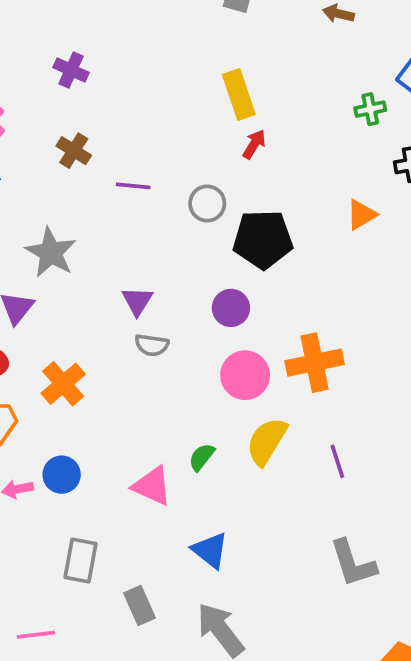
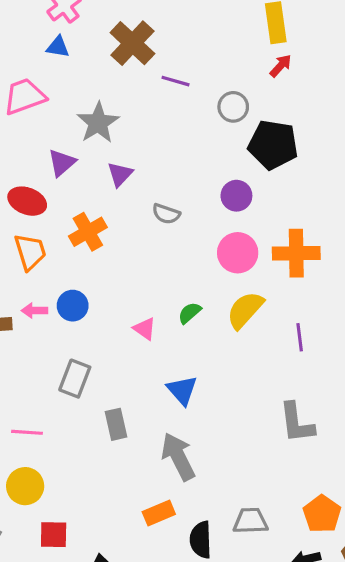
brown cross: (74, 151) -> (132, 43), size x1.6
purple triangle: (137, 301) -> (120, 174), moved
pink triangle: (152, 486) -> (145, 329), size x0.7

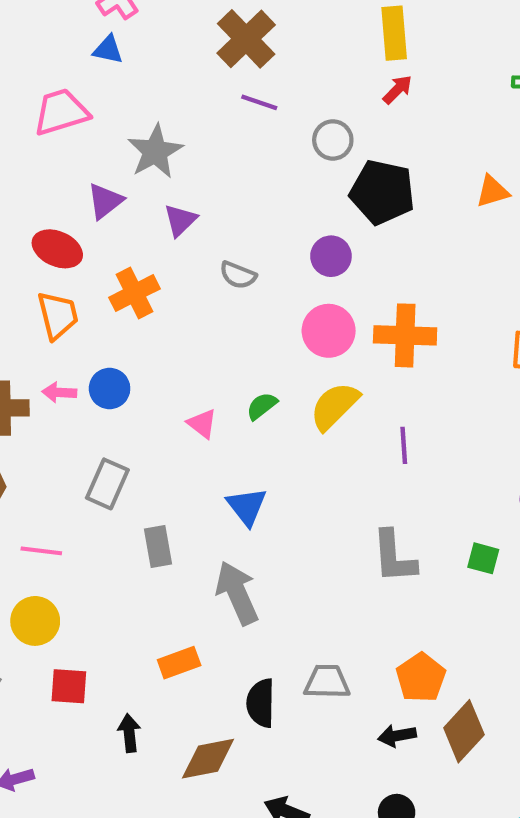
brown cross: (132, 43) -> (246, 39), moved
orange rectangle: (159, 513) -> (179, 663), moved

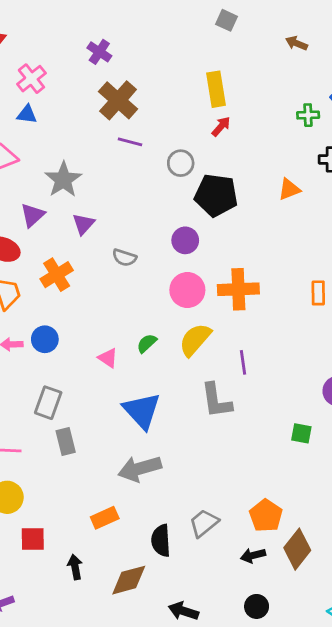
blue triangle: (247, 506) -> (142, 411), size x1.4
gray rectangle: (158, 547) -> (66, 441), moved
gray L-shape: (394, 557) -> (216, 401), moved
gray arrow: (237, 593) -> (140, 469), turned -78
gray trapezoid: (327, 682) -> (204, 523), turned -36

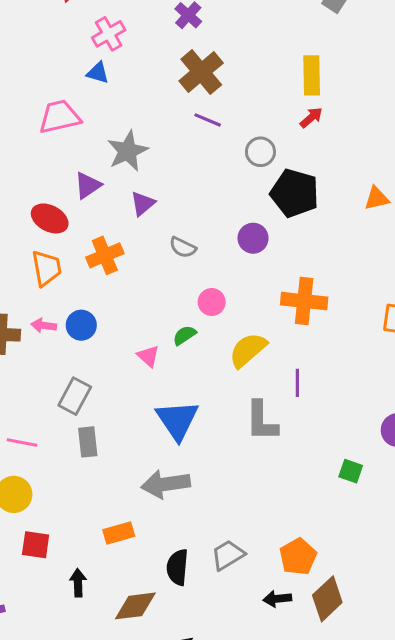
pink circle: (187, 290) -> (212, 302), moved, size x0.7
green semicircle: (147, 343) -> (184, 335), moved

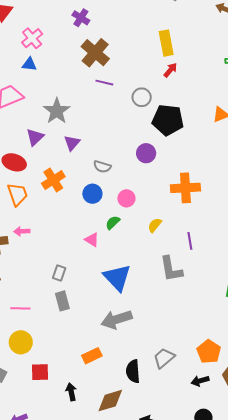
blue circle: (81, 325) -> (92, 194), moved
yellow semicircle: (248, 350) -> (155, 225), size x0.6
gray rectangle: (75, 396) -> (59, 273), moved, size x0.7

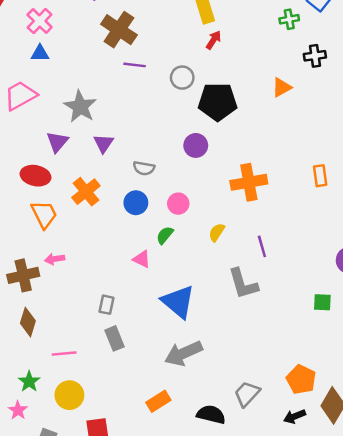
black semicircle: (133, 371) -> (211, 414), turned 115

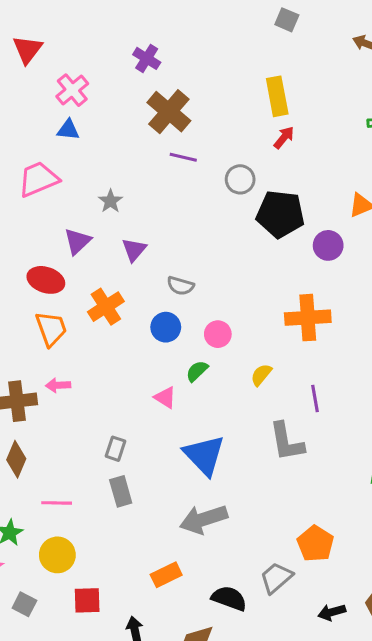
gray star: (80, 107) -> (110, 201), size x0.6
purple circle: (196, 145) -> (328, 245), moved
orange pentagon: (301, 379) -> (316, 544), moved

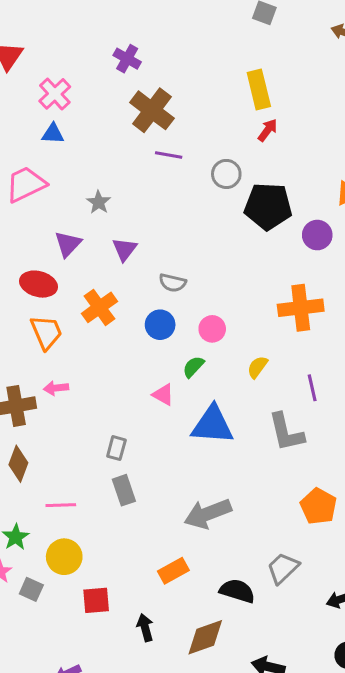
blue triangle: (204, 455) -> (212, 425), moved, turned -39
orange pentagon: (316, 544) -> (318, 506), moved
gray square: (24, 604) -> (31, 589), moved

